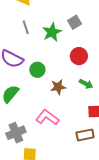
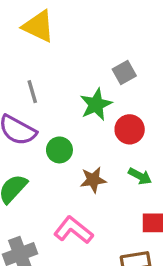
gray line: (26, 27) -> (32, 92), moved
green star: (52, 32) -> (96, 104), moved

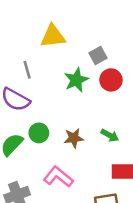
yellow triangle: (38, 26) -> (53, 36), moved, turned -32
red circle: (130, 129) -> (111, 80), moved
green circle: (59, 150) -> (39, 133), moved

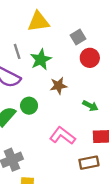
green star: (76, 80) -> (41, 60), moved
brown star: (74, 138) -> (58, 86), moved
pink L-shape: (58, 177) -> (62, 136), moved

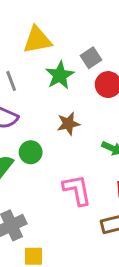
green star: (41, 60) -> (60, 75), moved
pink L-shape: (62, 136) -> (77, 190), turned 45

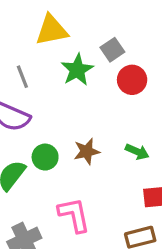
brown star: (68, 124) -> (87, 151), moved
pink L-shape: (77, 190) -> (74, 215), moved

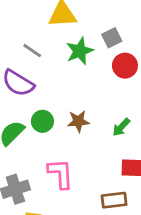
gray line: (22, 77) -> (32, 51), turned -42
green arrow: (137, 152) -> (121, 127), turned 102

